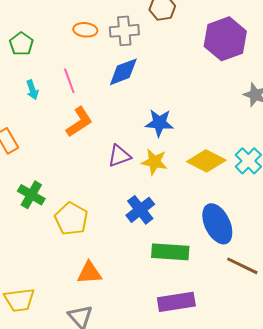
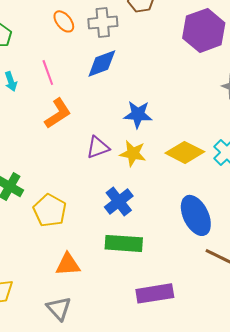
orange ellipse: (85, 30) -> (64, 21), turned 45
green rectangle: (170, 252) -> (124, 243), moved

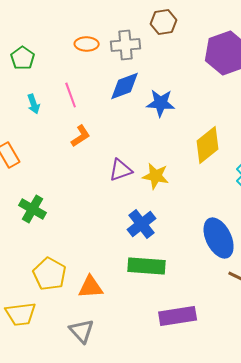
orange ellipse: (64, 21) -> (87, 44), turned -50
orange L-shape: (58, 113) -> (81, 136), size x0.7
blue star: (138, 114) -> (161, 103), moved
yellow diamond: (185, 152) -> (208, 145), moved, turned -66
yellow pentagon: (50, 210) -> (50, 274), moved

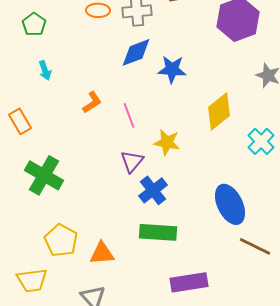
pink line: (71, 95) -> (129, 115), moved
purple triangle: (121, 170) -> (132, 161), moved, turned -30
green cross: (33, 209) -> (44, 175), size x1.4

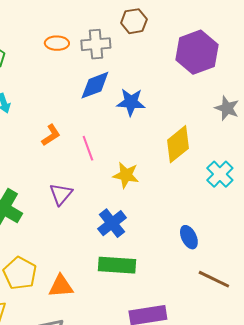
purple triangle: (132, 161) -> (61, 194), moved
blue ellipse: (230, 204) -> (189, 237), size x0.6

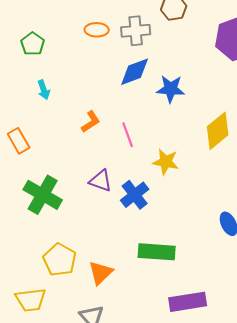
purple triangle: (61, 194) -> (101, 181), turned -50
blue cross: (112, 223) -> (135, 195), moved
orange triangle: (61, 286) -> (101, 273), turned -40

